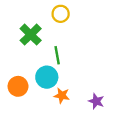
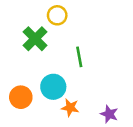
yellow circle: (61, 14) -> (57, 15), moved
green line: (57, 55) -> (79, 57), moved

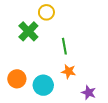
cyan circle: (53, 87) -> (43, 85), moved
orange star: (70, 108) -> (69, 71), moved

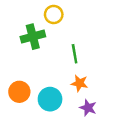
green cross: (28, 31) -> (33, 37), turned 30
purple star: (89, 93) -> (88, 108), moved

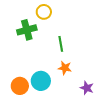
orange circle: (19, 92) -> (20, 86), moved
purple star: (88, 108) -> (87, 88), moved

